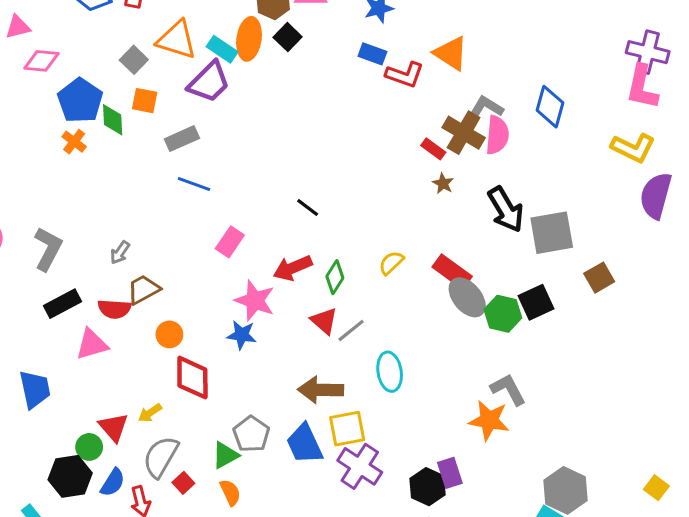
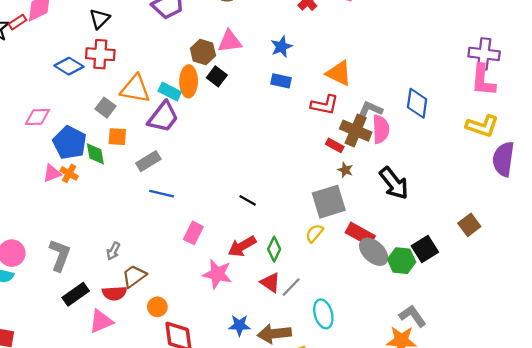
pink triangle: (18, 27) -> (52, 173), moved
red L-shape: (405, 75) -> (325, 105), moved
gray square: (552, 233) -> (329, 202), moved
blue star: (242, 335) -> (239, 325), moved

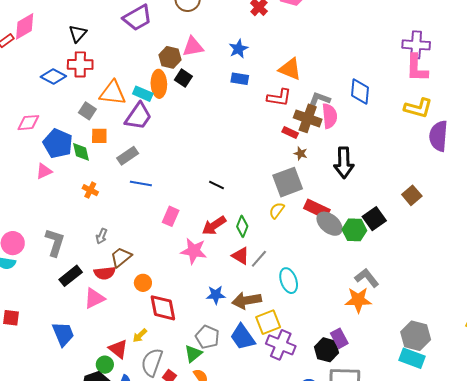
orange cross: (69, 173) -> (90, 190), moved
black arrow: (394, 183) -> (344, 163), turned 40

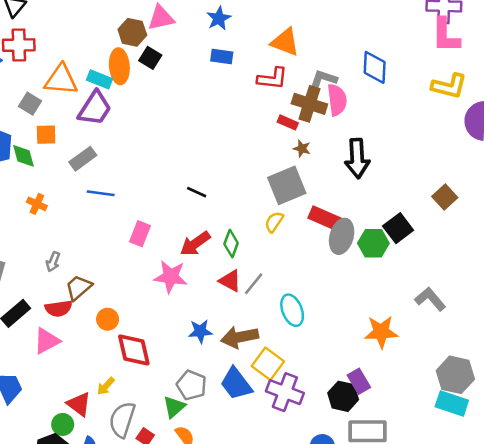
gray ellipse: (330, 224) -> (342, 236), turned 68
gray L-shape: (367, 278) -> (430, 299), moved
yellow square: (268, 322) -> (268, 364), turned -30

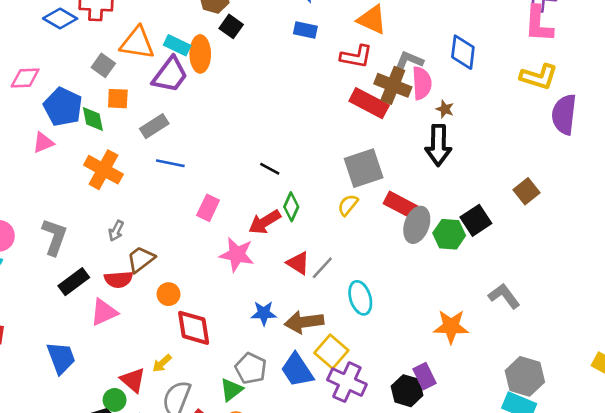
orange ellipse: (119, 66) -> (200, 54), moved
red rectangle: (288, 122) -> (369, 103), size x1.8
brown star: (302, 149) -> (445, 109), moved
orange cross: (37, 204) -> (103, 170), size x1.8
green diamond: (231, 243) -> (291, 207), moved

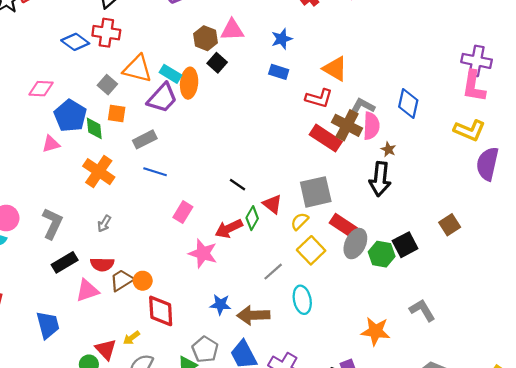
brown trapezoid: (141, 259) -> (122, 280), moved
red triangle: (298, 263) -> (272, 204), moved
yellow square: (331, 352) -> (311, 250), moved

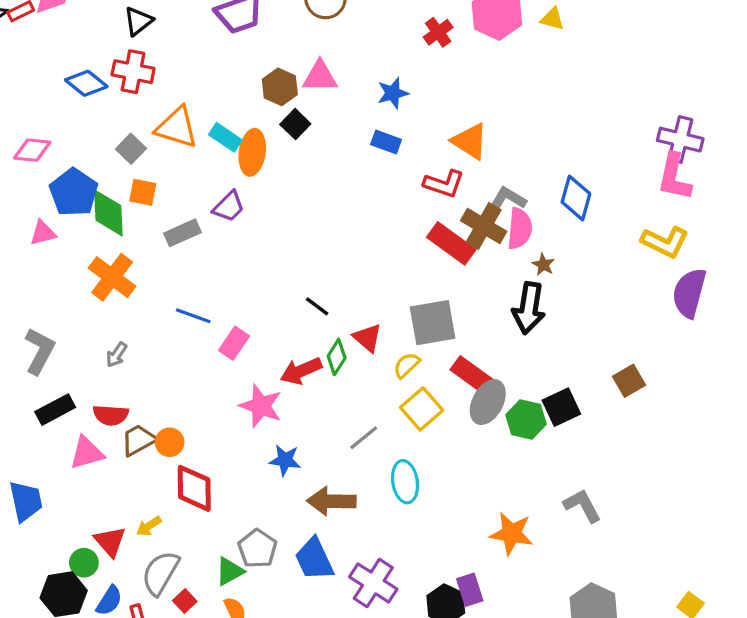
purple trapezoid: (162, 98) -> (229, 207), moved, size x0.7
green diamond: (94, 128) -> (108, 213), size x1.4
blue line: (155, 172) -> (193, 316), moved
blue star: (220, 305) -> (285, 460), moved

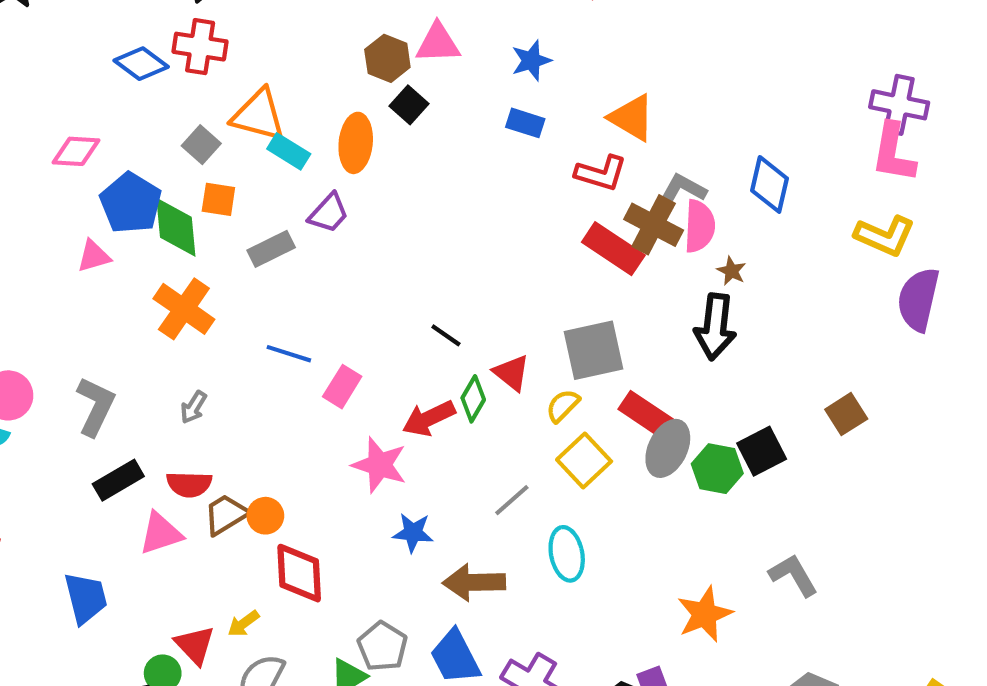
cyan rectangle: (225, 137) -> (289, 151), moved
orange star: (511, 533) -> (705, 614), turned -30

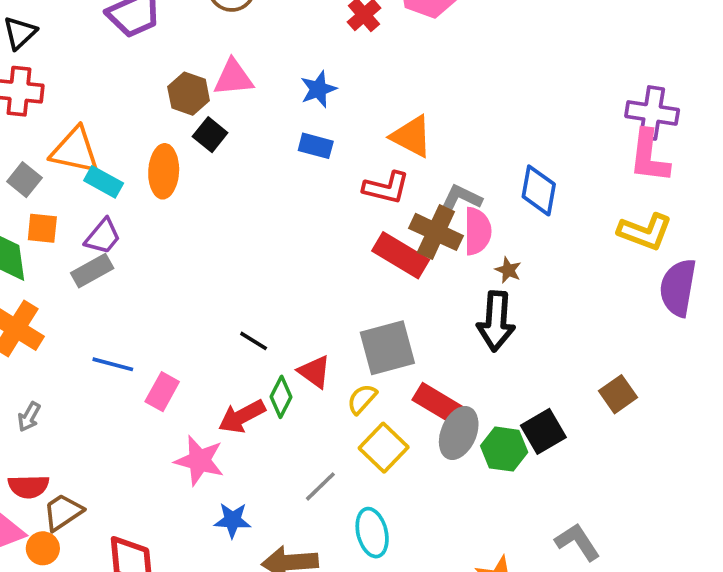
purple trapezoid: (329, 213) -> (103, 236), moved
orange circle: (265, 516) -> (43, 548), moved

